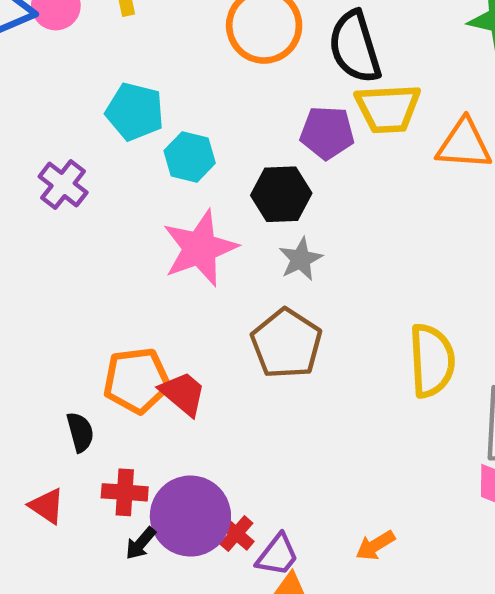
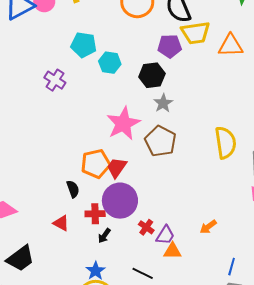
pink star: (200, 248) -> (123, 124), moved
red trapezoid: (183, 393) -> (117, 168), turned -90
purple circle: (190, 516) -> (120, 201), moved

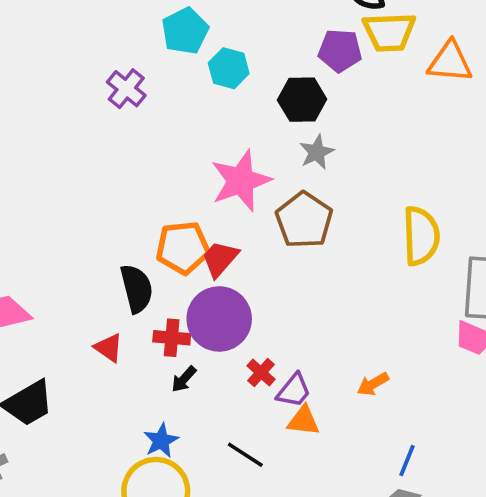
cyan pentagon: (84, 45) -> (185, 31), turned 30
black semicircle: (73, 189) -> (137, 289), size x1.5

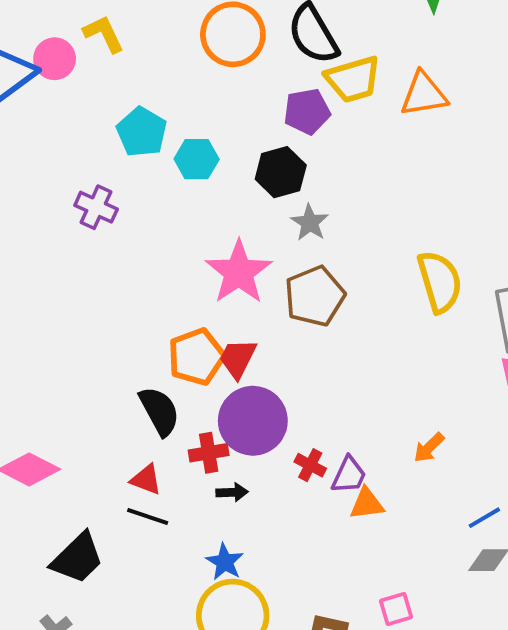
brown pentagon: (304, 220) -> (315, 296), turned 30
black arrow: (184, 379) -> (232, 492), turned -120
black line: (245, 455) -> (148, 517), moved
blue line: (407, 461) -> (484, 518), turned 52

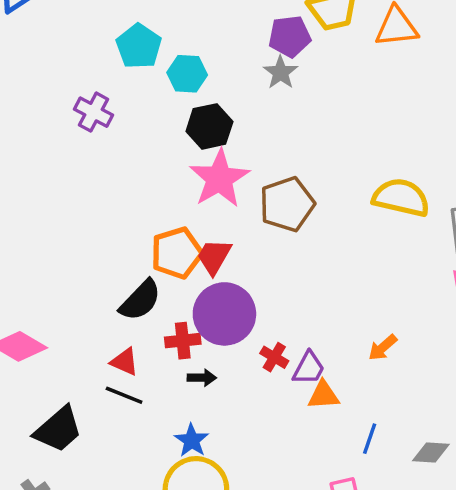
black hexagon: (281, 172) -> (209, 126), moved
gray star: (310, 223) -> (281, 72), moved
yellow semicircle: (440, 282) -> (401, 198), turned -64
black semicircle: (159, 411) -> (140, 300), turned 69
blue line: (484, 518) -> (370, 439), moved, turned -44

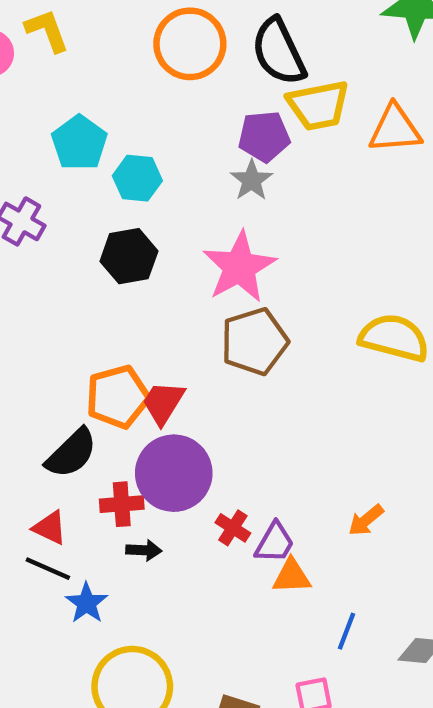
black hexagon: (209, 126) -> (129, 256), moved
pink star: (219, 179) -> (239, 267), moved
blue star: (192, 440) -> (87, 603), moved

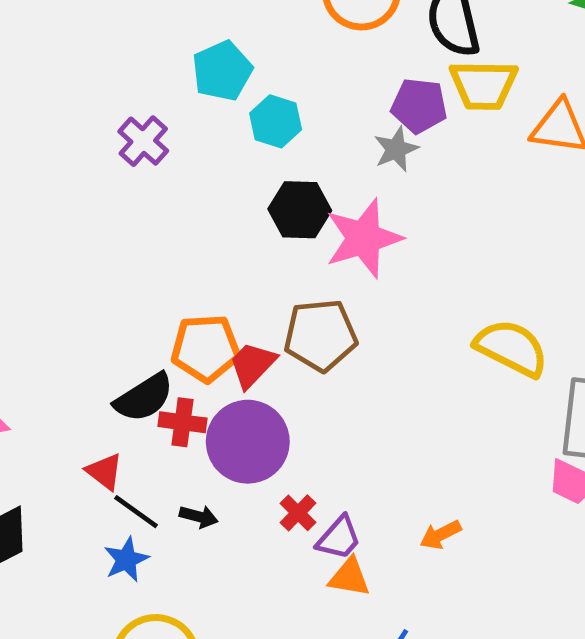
black hexagon: (129, 256) -> (300, 210), moved
brown pentagon: (254, 342) -> (321, 335), moved
red cross: (122, 504) -> (183, 422), moved
black line: (48, 569) -> (136, 512), moved

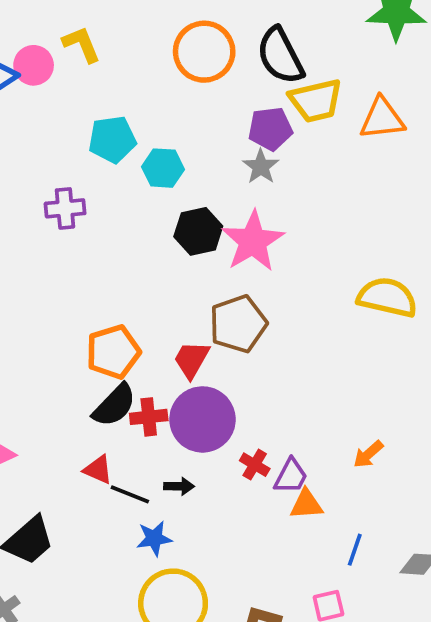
cyan pentagon: (222, 71) -> (112, 139), turned 30
purple cross: (143, 141) -> (65, 208), turned -33
orange pentagon: (206, 348) -> (113, 352), moved
blue star: (126, 560) -> (154, 538), moved, turned 30

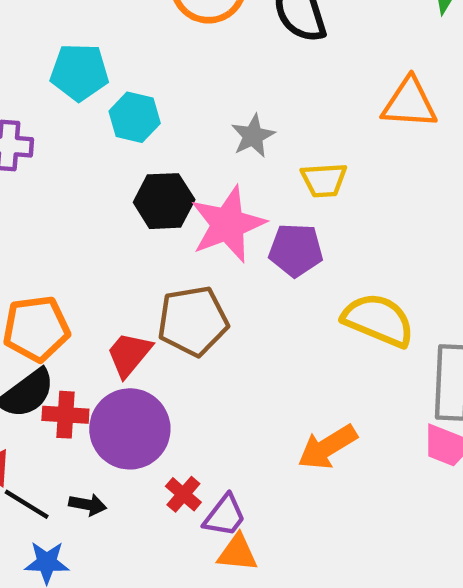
yellow trapezoid: (316, 101) -> (324, 180), moved, size x0.7
purple pentagon: (270, 129) -> (296, 250), moved
orange arrow: (368, 454) -> (327, 447), moved, size x1.5

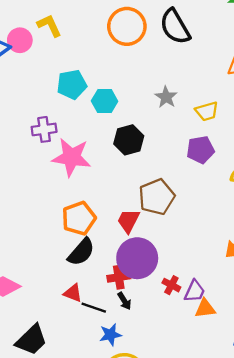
pink star: (228, 224) -> (71, 157), moved, turned -30
red cross: (65, 415) -> (119, 277), moved
black arrow: (88, 505) -> (124, 301), turned 60

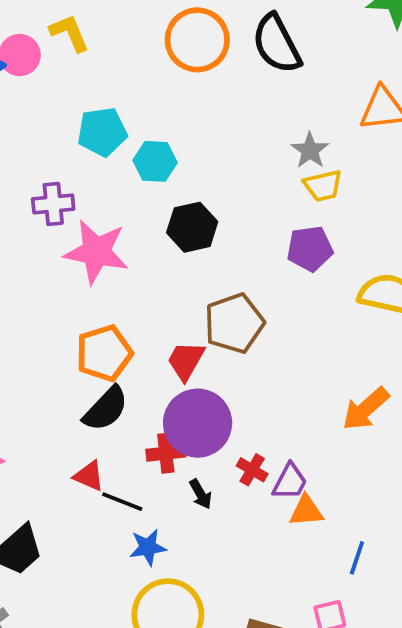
gray star: (166, 97) -> (310, 150), moved
black arrow: (124, 301) -> (201, 494), moved

